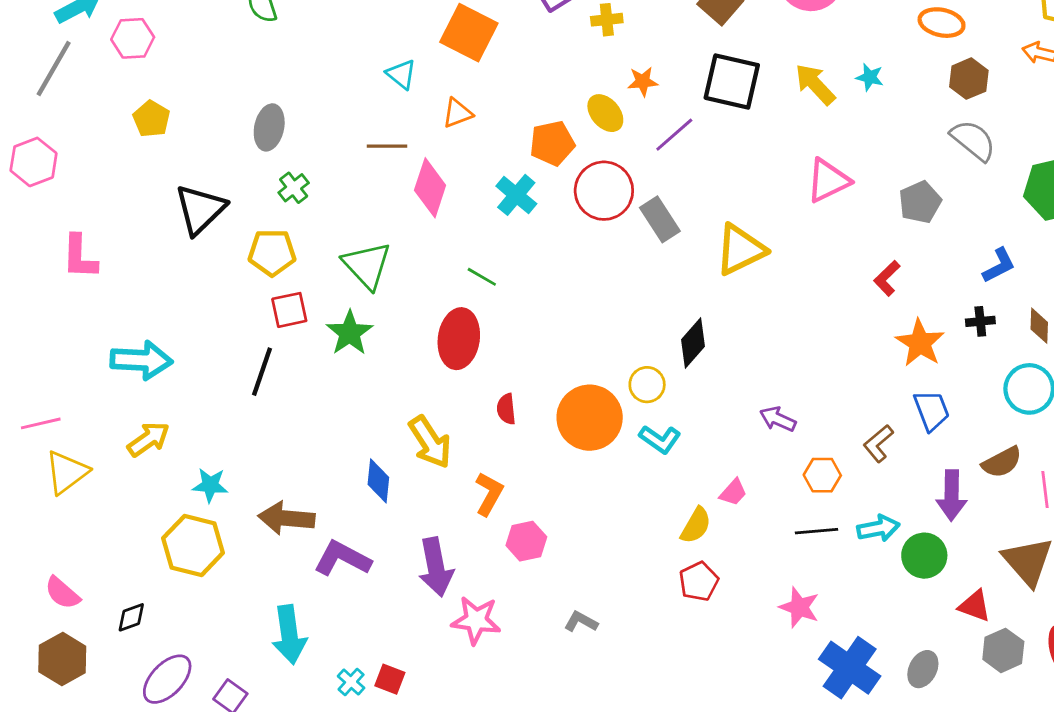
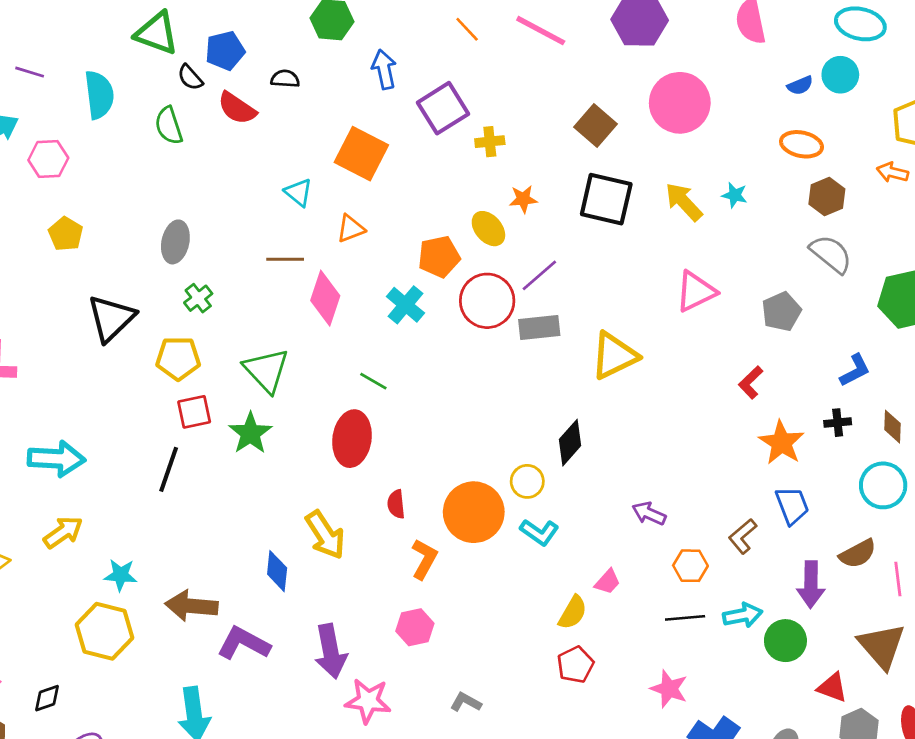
purple line: (674, 135) -> (539, 275), moved
gray rectangle: (660, 219) -> (539, 328), turned -63
orange L-shape: (489, 494) -> (424, 559), moved

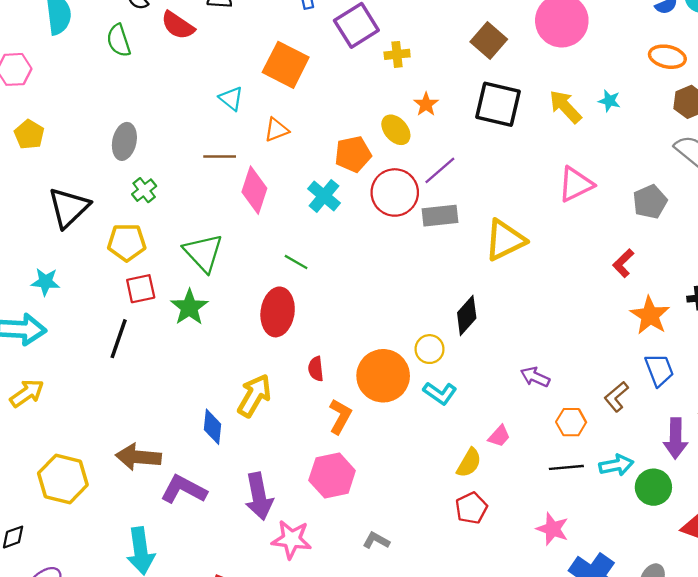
orange star: (523, 199) -> (426, 104), turned -30
yellow arrow: (325, 535) -> (254, 395), turned -117
cyan star: (121, 575) -> (46, 282), moved
pink hexagon: (415, 627) -> (332, 476), size x1.4

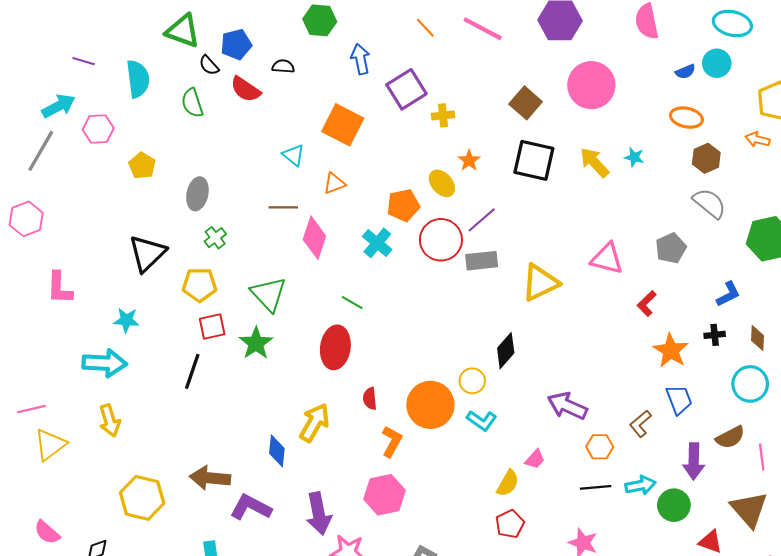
yellow pentagon: (29, 134) -> (142, 166), moved
pink triangle: (576, 184) -> (607, 259), moved, turned 40
purple arrow: (535, 377) -> (567, 406), size x1.5
yellow arrow: (27, 393) -> (110, 421), turned 108

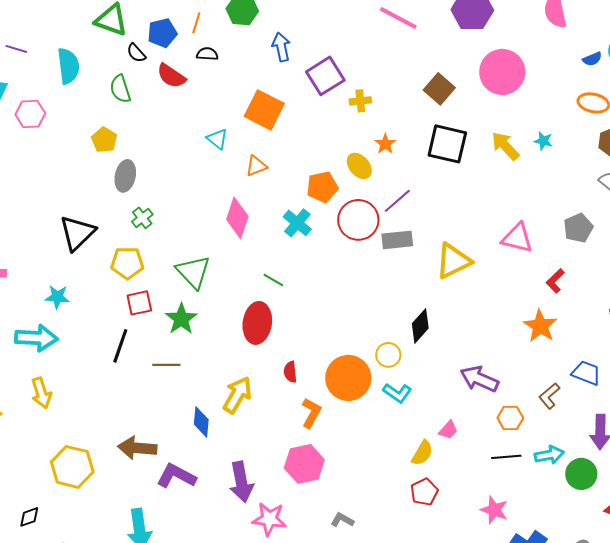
orange line: (425, 28) -> (196, 23), moved, turned 60
yellow pentagon: (142, 166) -> (104, 140), moved
brown line: (283, 207) -> (166, 365), moved
orange star: (671, 351) -> (540, 326), moved
blue trapezoid: (679, 400) -> (586, 373), turned -48

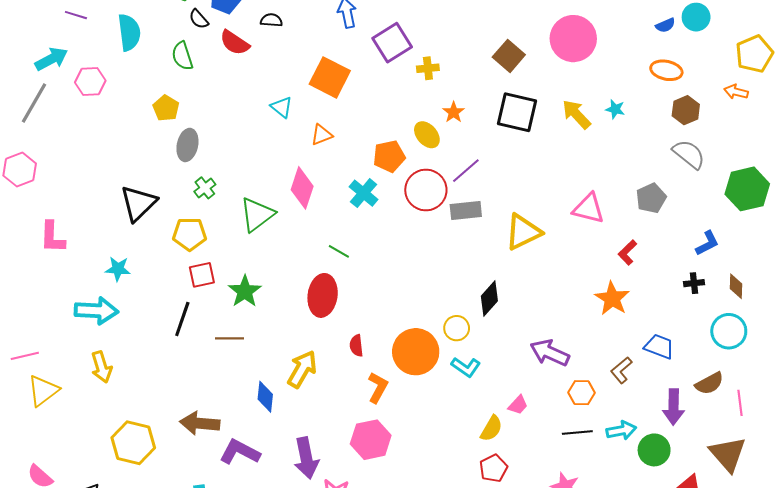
green triangle: (193, 272) -> (257, 215), moved, turned 36

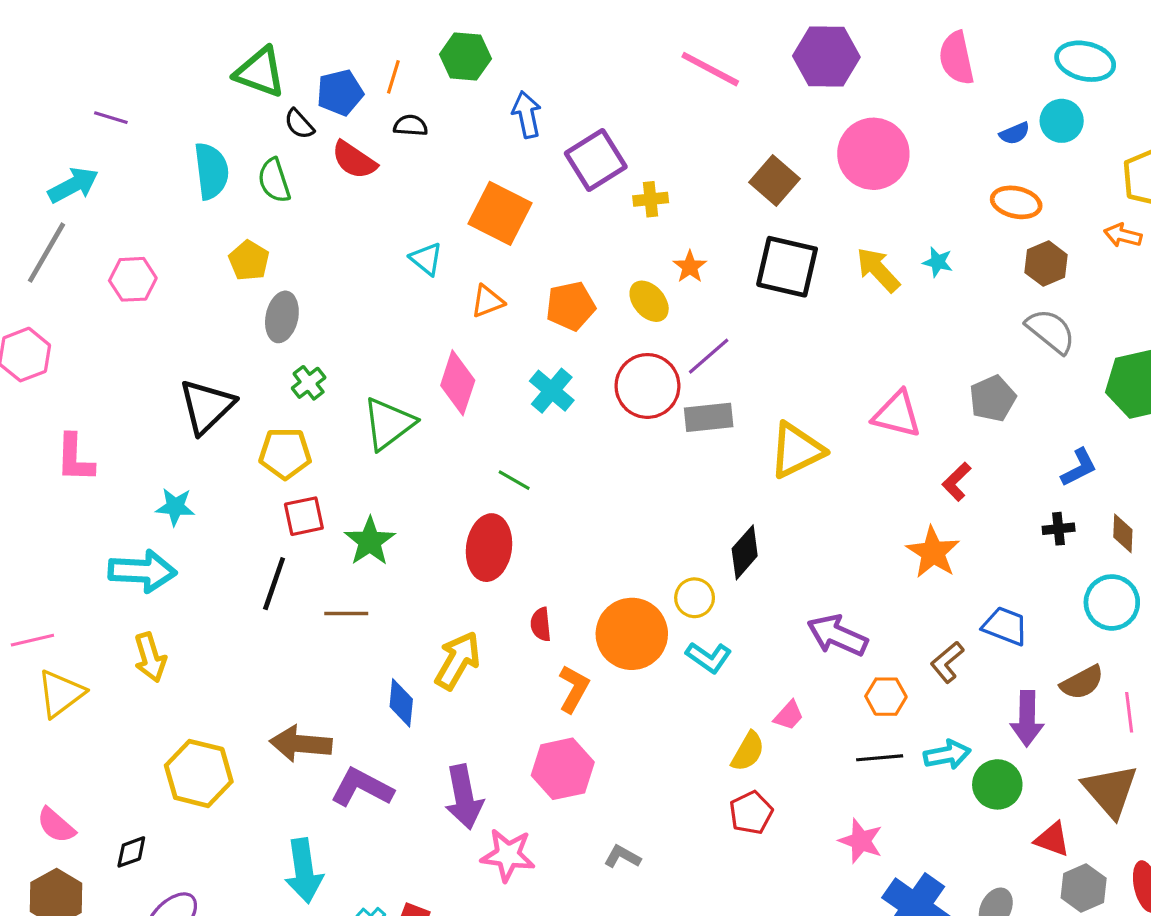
cyan semicircle: (129, 32) -> (211, 171), moved
pink hexagon: (90, 82) -> (133, 279), moved
orange pentagon: (389, 156) -> (571, 306), moved

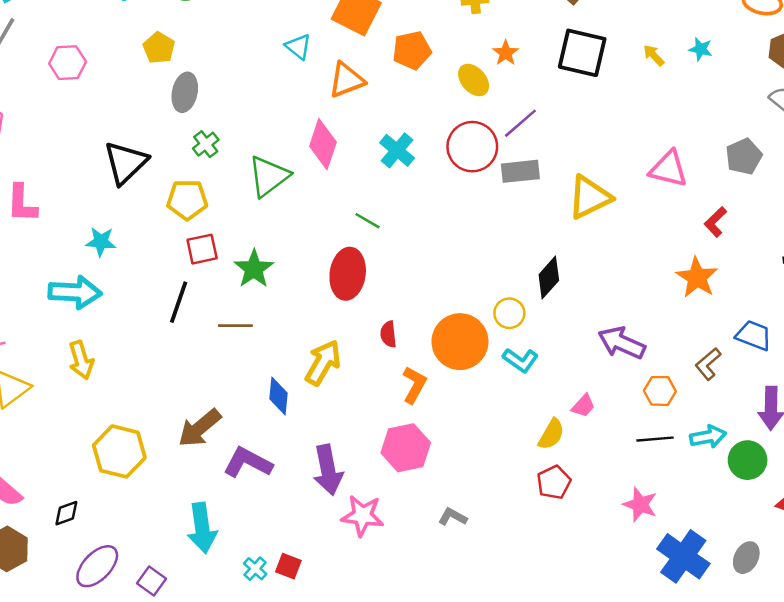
yellow arrow: (878, 270) -> (654, 55), size x0.6
orange triangle: (487, 301) -> (346, 80), size x1.4
orange pentagon: (571, 306) -> (412, 50), moved
brown arrow: (301, 744) -> (200, 428), turned -45

